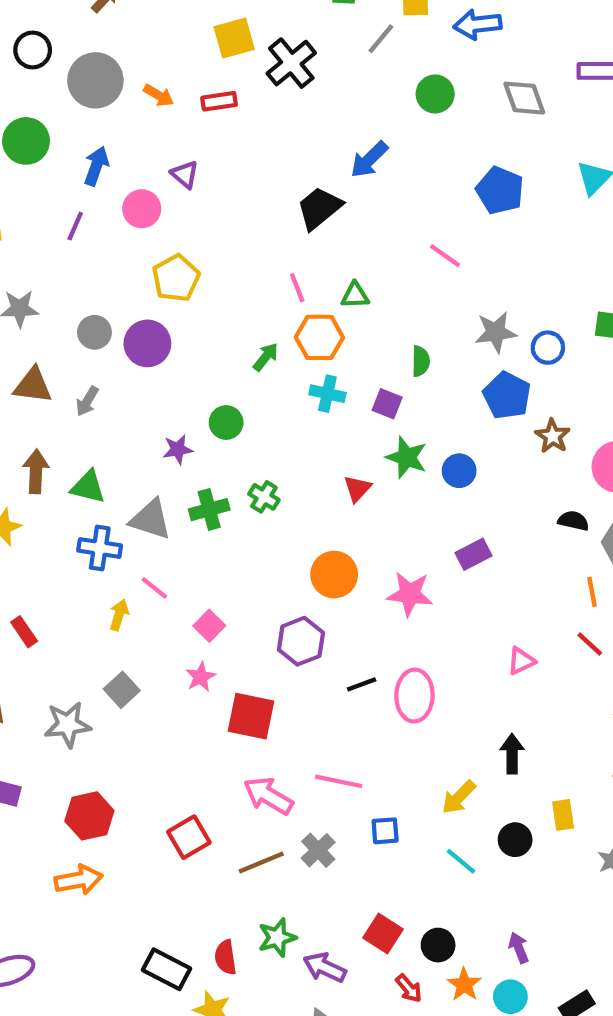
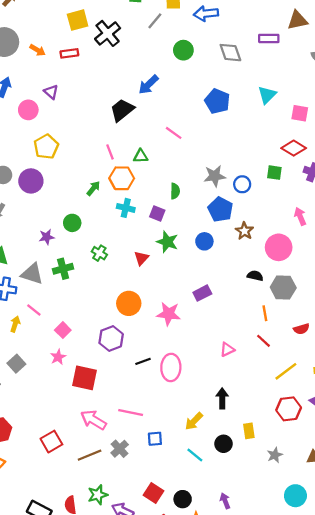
pink line: (445, 256) -> (174, 133), moved
blue circle: (459, 471) -> (204, 241), moved
green cross: (264, 497) -> (99, 253), moved

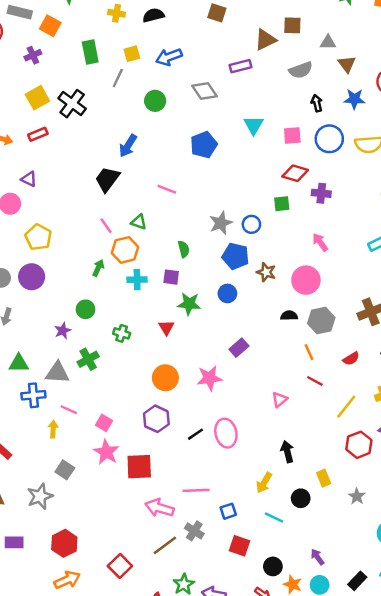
blue pentagon: (217, 101) -> (204, 145), turned -30
green triangle: (141, 156) -> (139, 222), turned 35
pink star: (58, 357) -> (106, 452), size x1.5
red square: (51, 442) -> (120, 566), moved
red square: (154, 493) -> (239, 546), moved

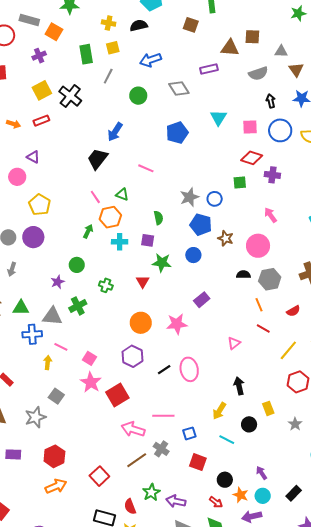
brown triangle: (265, 40) -> (230, 48), turned 30
yellow square: (132, 54) -> (113, 48), moved
red square: (139, 467) -> (117, 395), turned -30

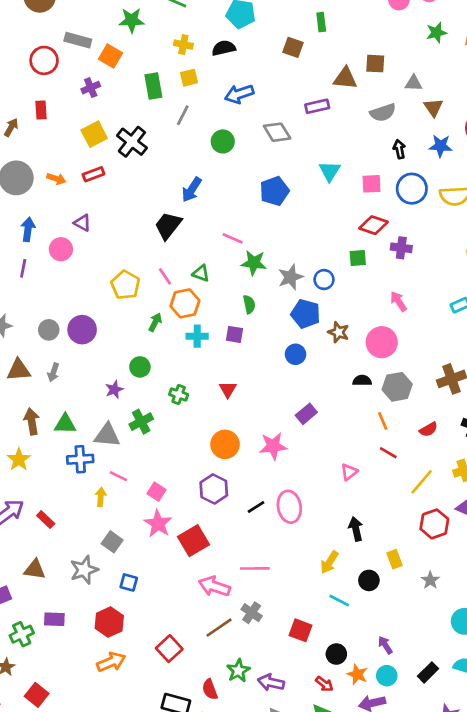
yellow pentagon: (40, 205) -> (125, 285), moved
green star: (162, 263) -> (254, 263), moved
blue square: (189, 433) -> (129, 582), moved, turned 32

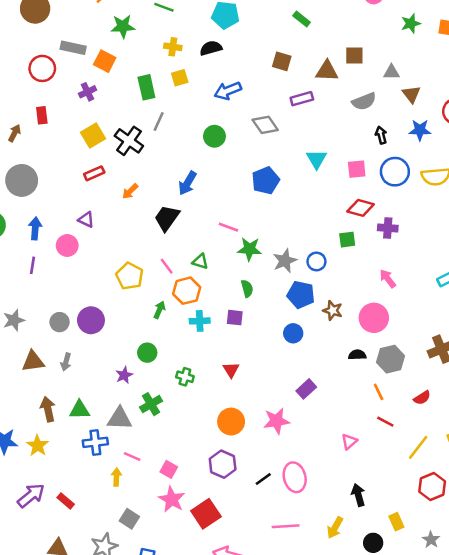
green rectangle: (321, 22) -> (302, 19), turned -42
brown square: (293, 47) -> (282, 61), moved
gray line: (183, 115) -> (159, 122), moved
orange arrow: (56, 179) -> (130, 191), moved, turned 120
pink line: (255, 568) -> (286, 526), moved

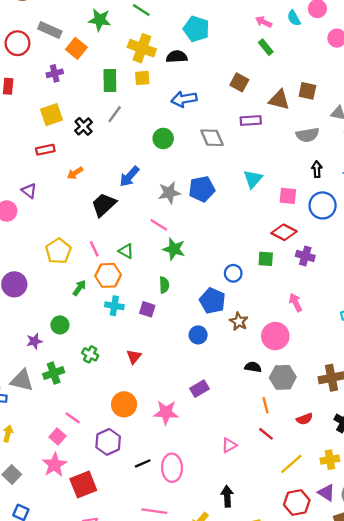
yellow cross: (173, 47) -> (142, 48), size x1.6
black cross: (129, 141) -> (84, 126), size x0.7
gray star: (285, 261) -> (169, 193), moved
pink line: (132, 457) -> (73, 418), moved

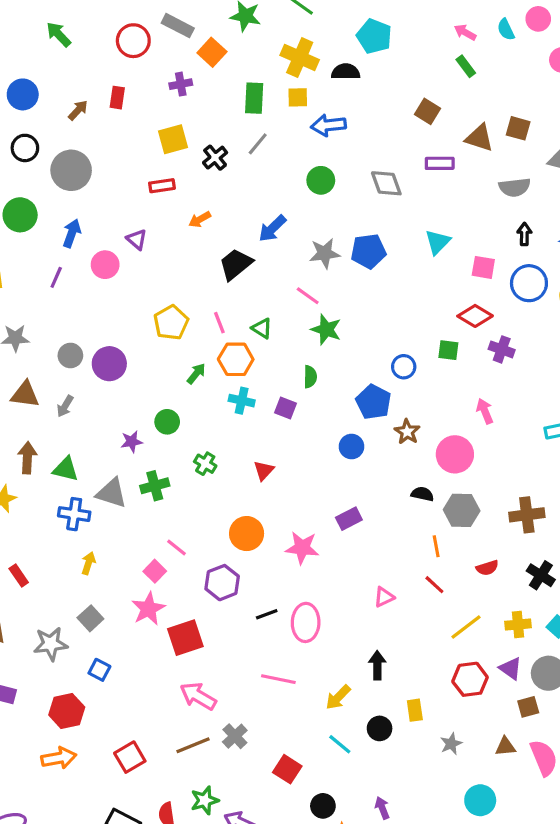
blue arrow: (184, 99) -> (328, 125), moved

